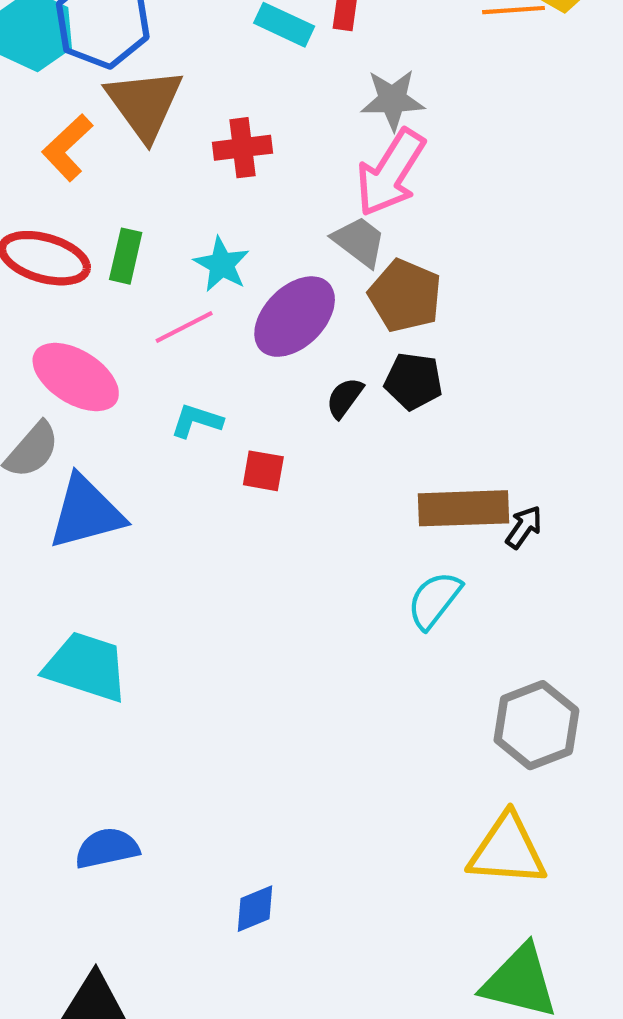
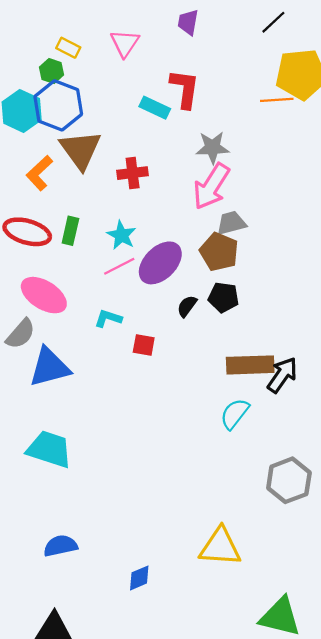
gray trapezoid: (359, 241) -> (231, 223), moved, turned -52
pink line: (184, 327) -> (119, 266), moved
black arrow: (524, 527) -> (282, 375), size x1.6
yellow triangle: (507, 850) -> (220, 547), moved

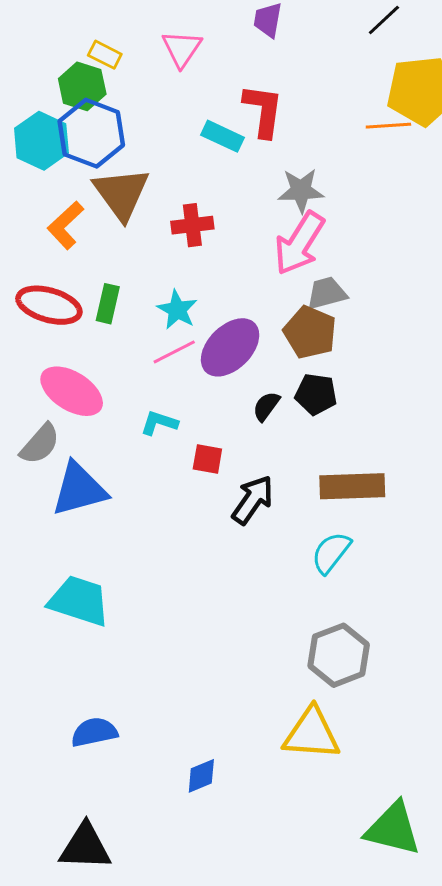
green hexagon: (52, 71) -> (82, 86), size x1.4
black arrow: (282, 375) -> (253, 500), moved
gray hexagon: (289, 480) -> (339, 655), moved

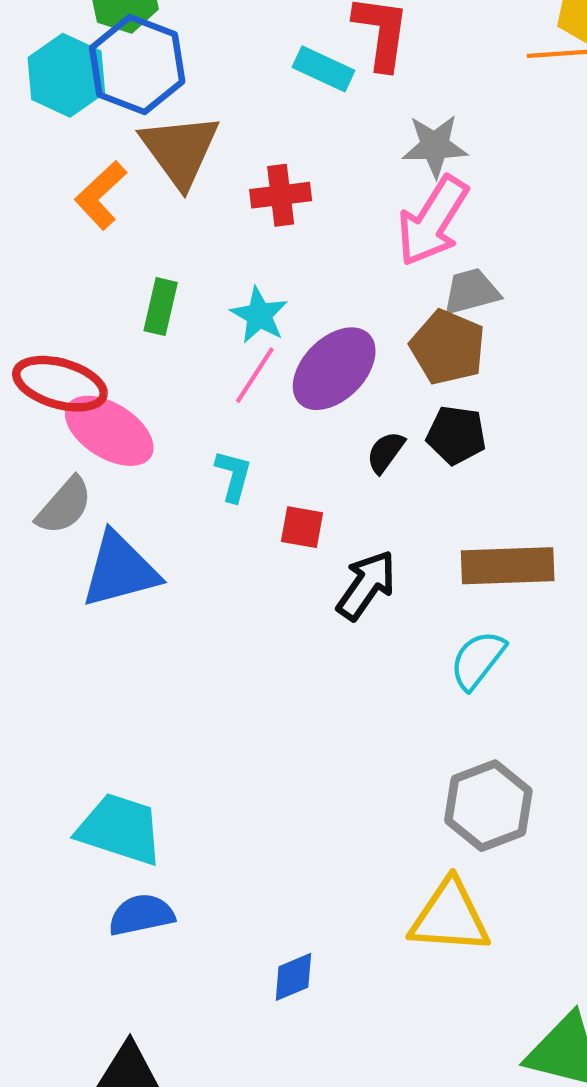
red ellipse: (49, 305) -> (60, 384), moved
pink line: (174, 352) -> (255, 375), turned -30
cyan L-shape: (159, 423) -> (233, 476), turned 87
cyan trapezoid: (79, 601) -> (120, 829), moved

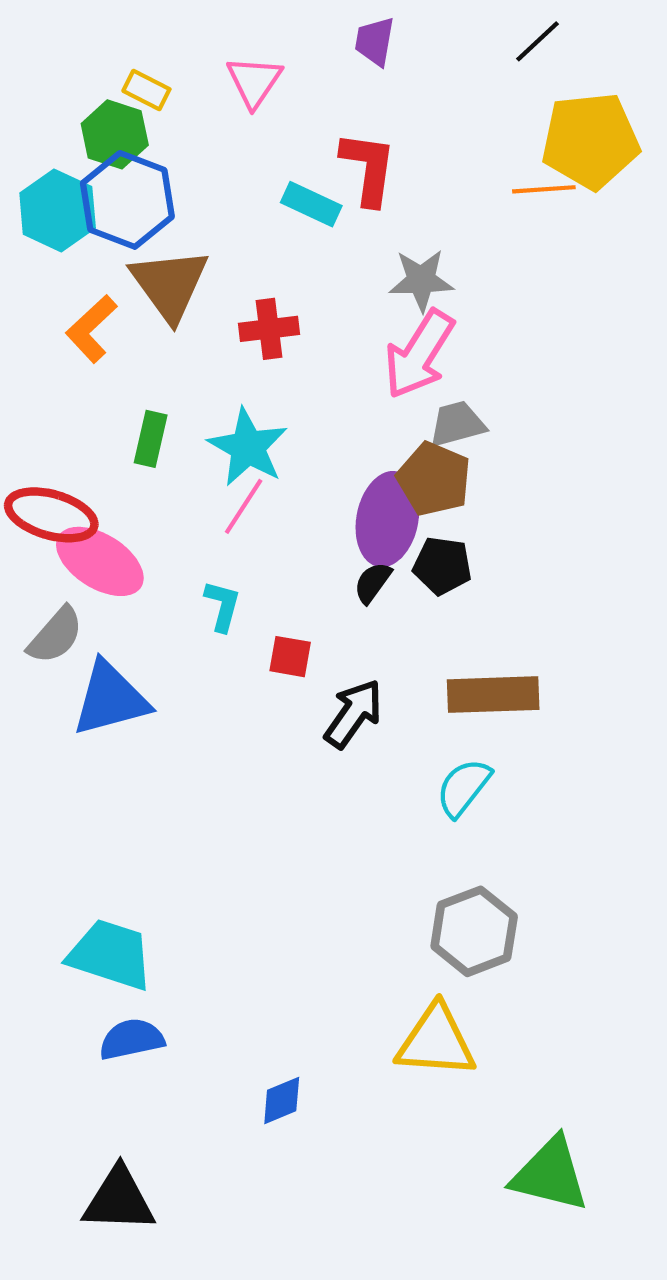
cyan star: (259, 315) -> (248, 447), size x1.4
purple ellipse: (334, 369) -> (387, 519), moved, turned -34

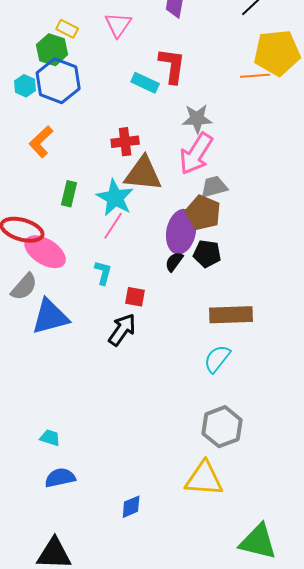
cyan hexagon: (58, 210) -> (25, 86), size x0.6
brown triangle: (170, 284) -> (143, 174), moved, turned -48
black arrow: (354, 714) -> (122, 330), moved
cyan trapezoid: (110, 955) -> (50, 438), size x0.5

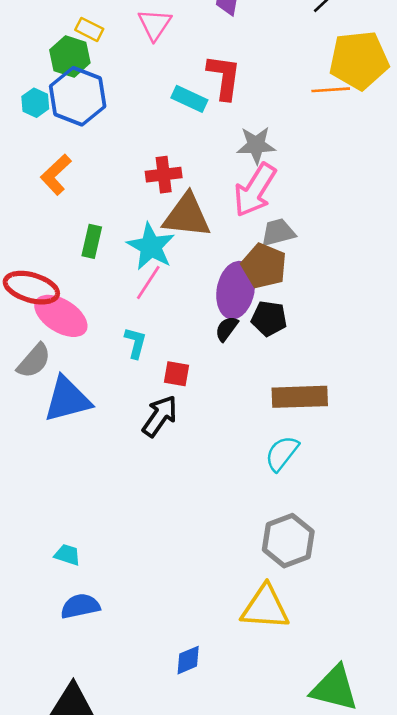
blue diamond: (131, 507) -> (188, 660), moved

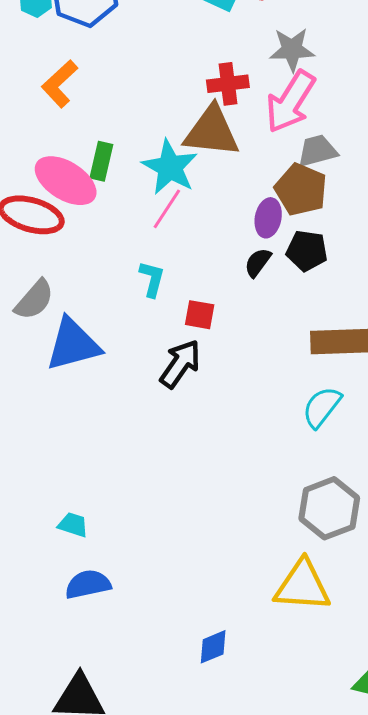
red cross: (164, 175) -> (228, 84), moved
purple ellipse: (236, 290) -> (268, 218), size x0.6
pink ellipse: (61, 316) -> (66, 181), moved

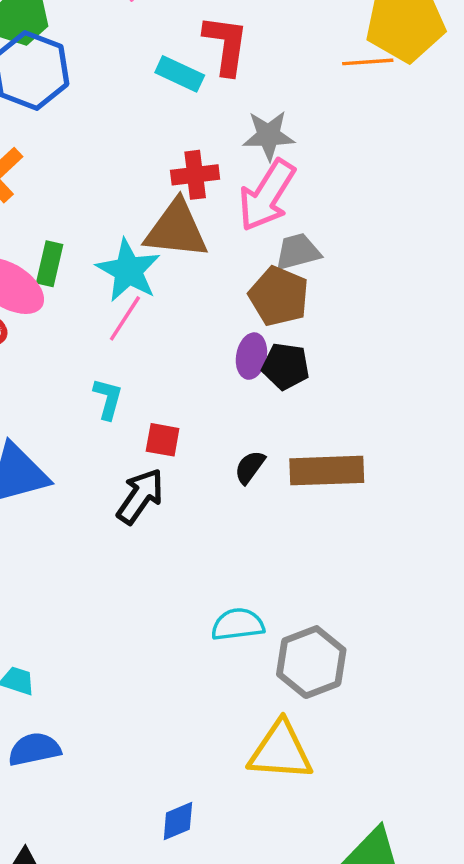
purple ellipse: (268, 218) -> (251, 356), moved
black semicircle: (258, 263) -> (250, 467), moved
cyan semicircle: (322, 407) -> (238, 624), moved, turned 45

